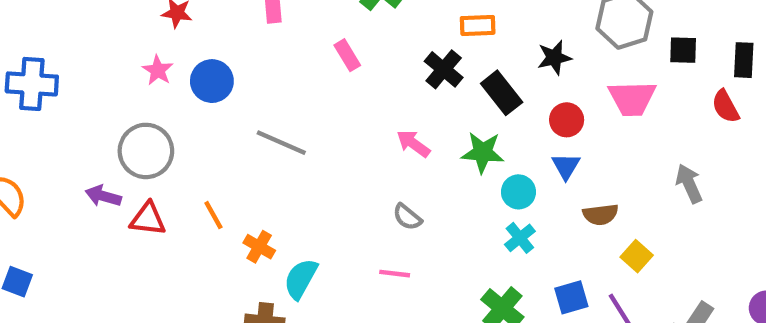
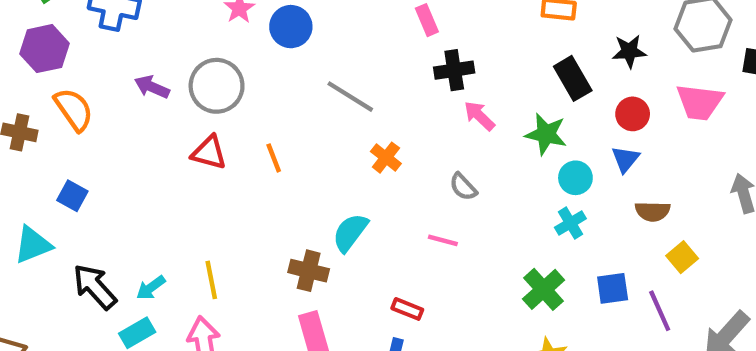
black cross: (444, 69) -> (454, 70), moved, turned 33
purple arrow: (103, 196) -> (152, 87), moved
orange cross: (259, 247) -> (386, 158), moved

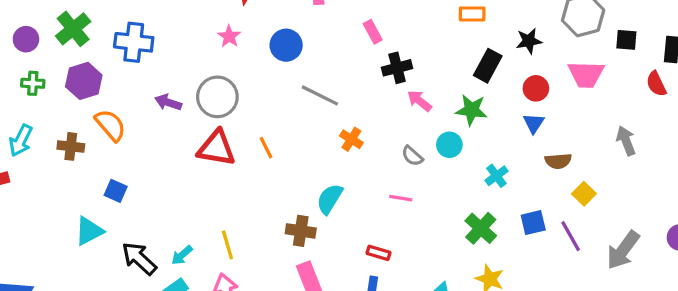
blue circle: (291, 27) -> (286, 45), moved
black rectangle: (573, 78) -> (488, 66), turned 64
red triangle: (209, 153) -> (216, 148), size x1.4
cyan circle: (575, 178) -> (449, 145), moved

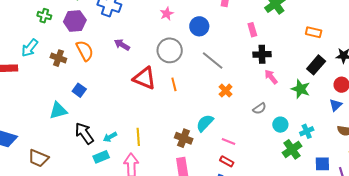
gray circle: (217, 97) -> (170, 50), moved
cyan circle: (449, 145) -> (280, 125), moved
gray semicircle: (412, 156) -> (259, 108), turned -88
pink line: (401, 198) -> (229, 141), moved
green cross: (481, 228) -> (292, 149), moved

